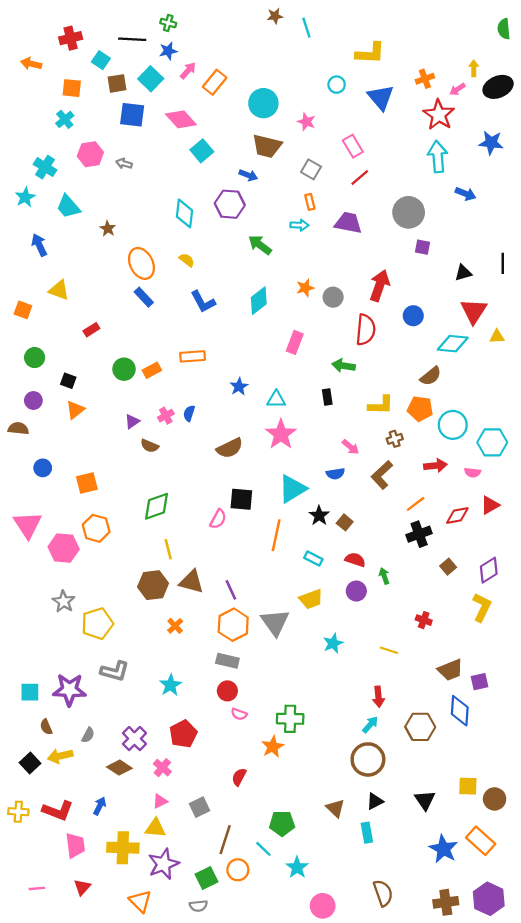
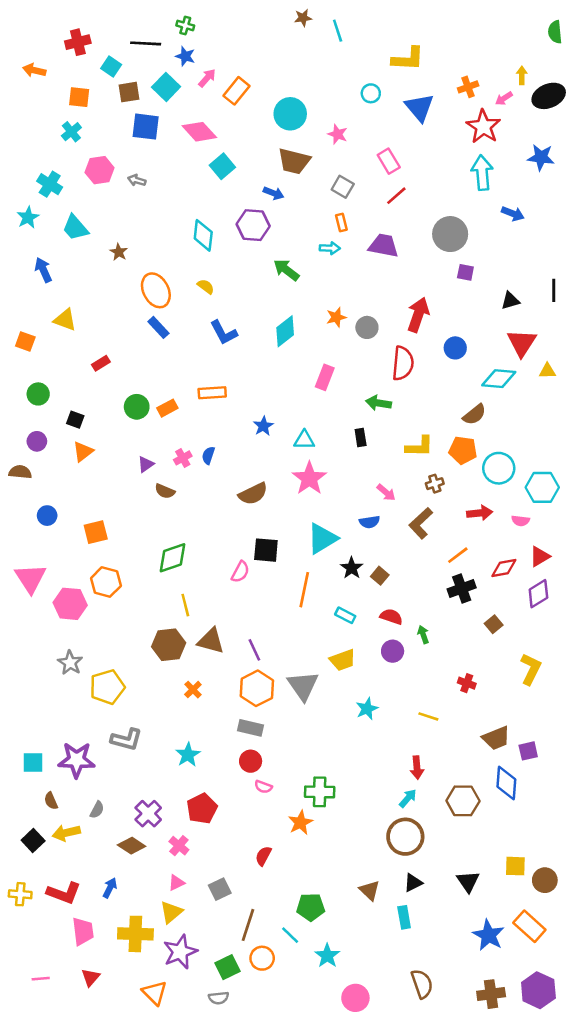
blue star: (168, 51) -> (185, 56), turned 30
purple diamond: (489, 570) -> (538, 594), moved
yellow triangle: (155, 828) -> (171, 912), turned -45

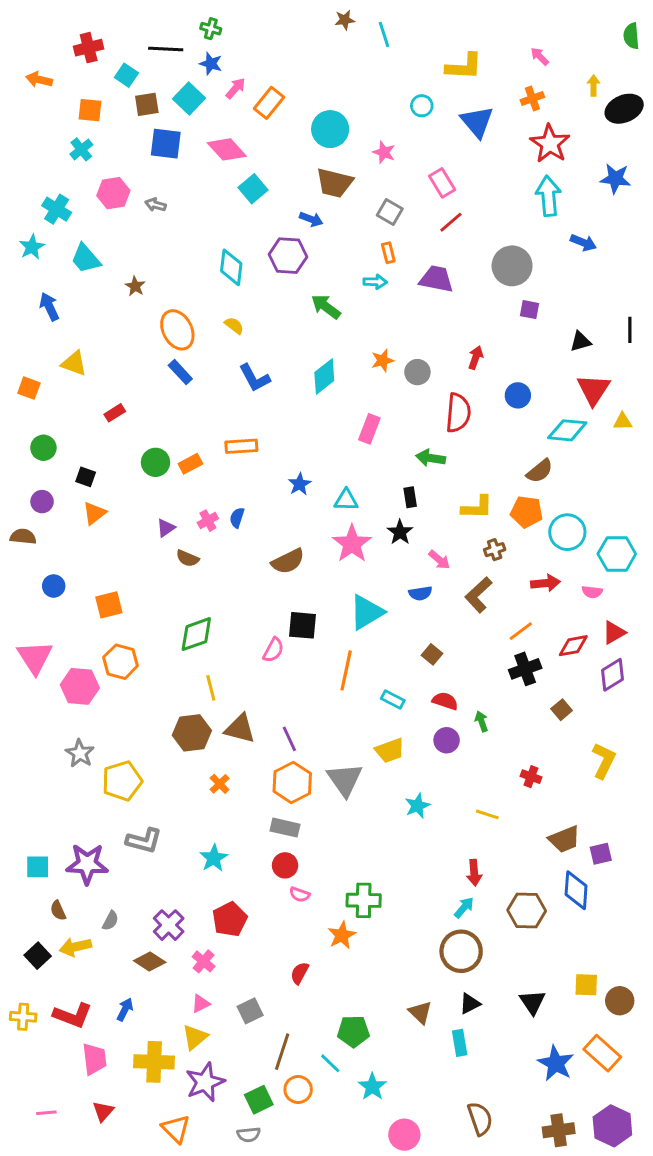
pink arrow: (504, 98) -> (540, 56), moved, turned 78
red arrow: (418, 315) -> (476, 358), size x0.6
black star: (352, 568) -> (400, 532), moved

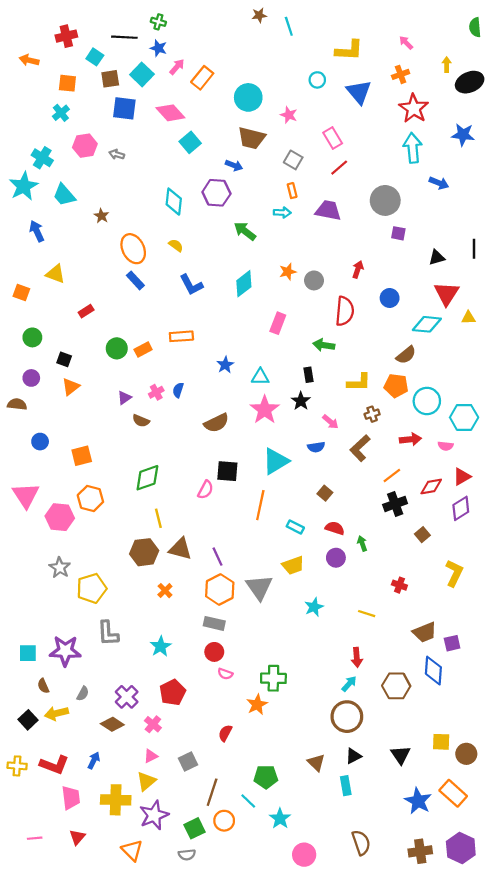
cyan star: (32, 247) -> (24, 186), size x1.5
gray L-shape: (144, 841) -> (108, 633), turned 72

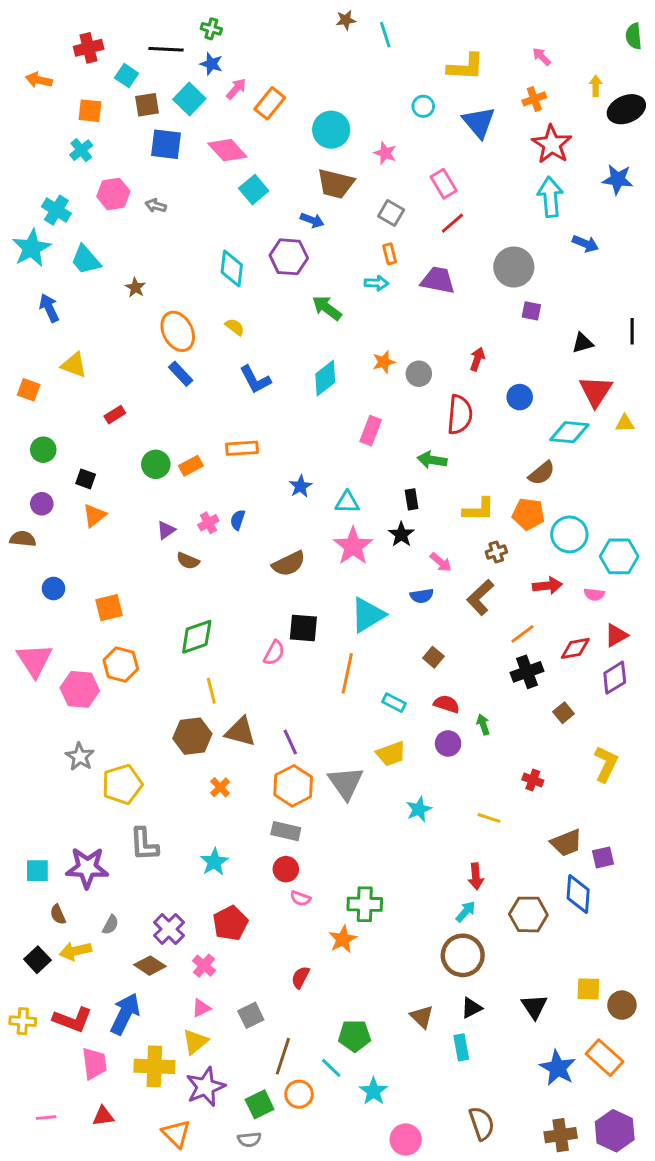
blue arrow: (94, 760) -> (125, 1014), size x1.8
red triangle: (77, 837) -> (103, 1116), turned 42

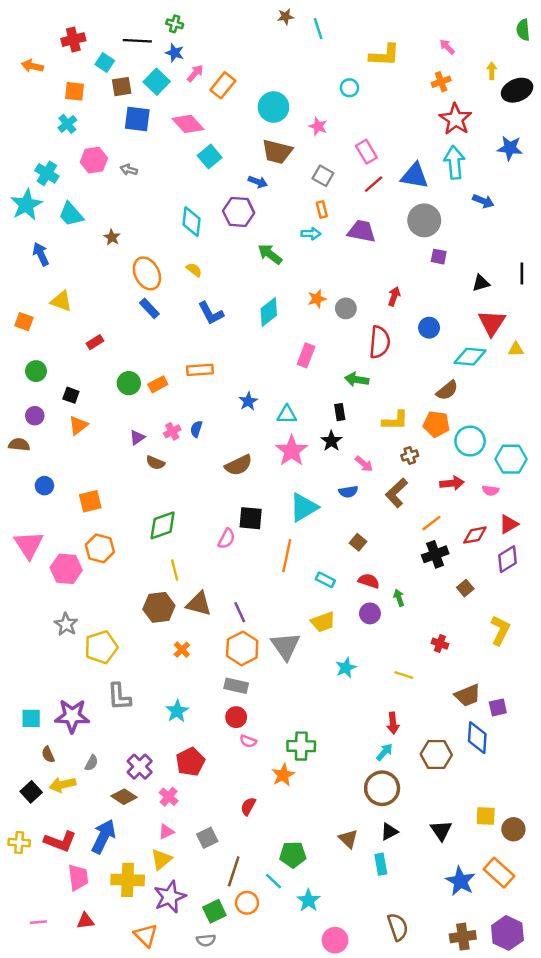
blue triangle: (479, 122) -> (415, 176), moved, turned -40

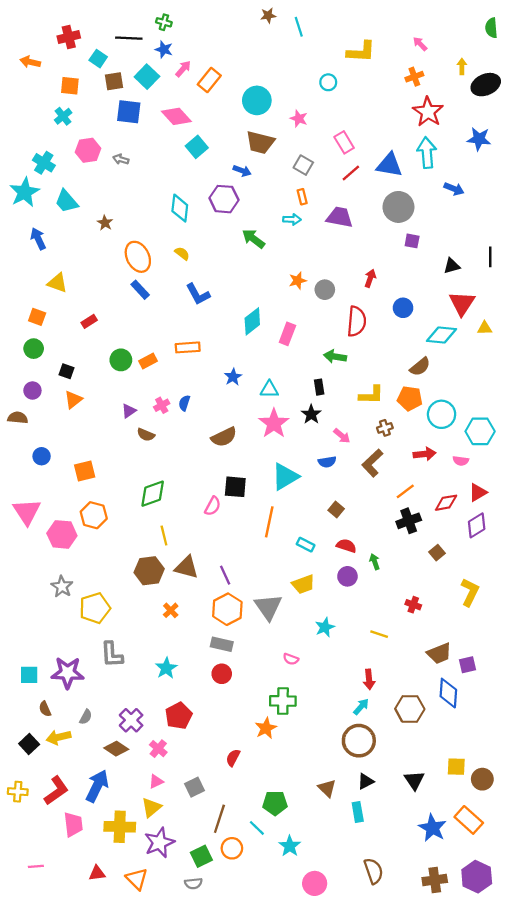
cyan diamond: (269, 312) -> (252, 321), moved
orange square: (24, 322) -> (37, 317), moved
pink semicircle: (248, 741) -> (291, 659), moved
red L-shape: (60, 841) -> (56, 790), turned -56
red triangle: (85, 921) -> (97, 873), moved

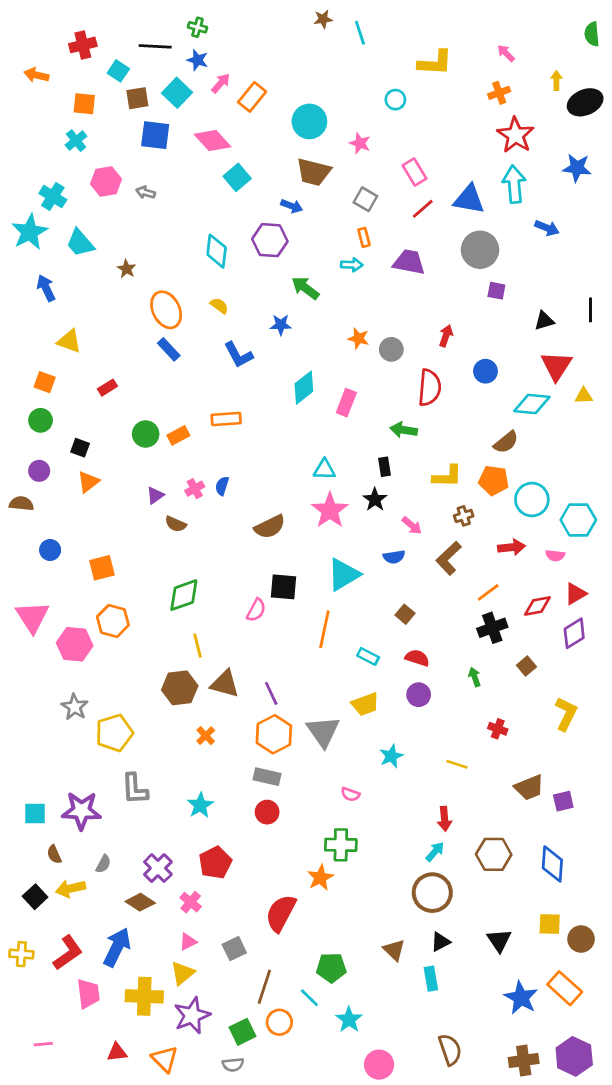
orange star: (298, 281) -> (359, 338), turned 30
blue star: (233, 377) -> (281, 325), moved, turned 30
green arrow: (375, 562) -> (475, 677), moved
blue diamond: (448, 693) -> (552, 864), moved
red semicircle: (233, 758) -> (281, 913), size x1.8

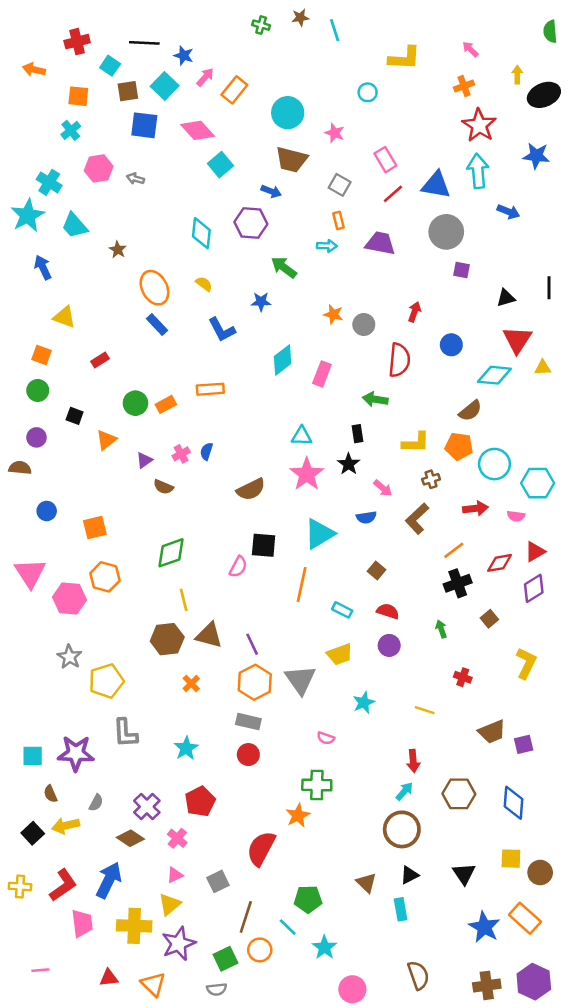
green cross: (197, 27) -> (261, 25), moved
orange triangle: (88, 482) -> (106, 440), moved

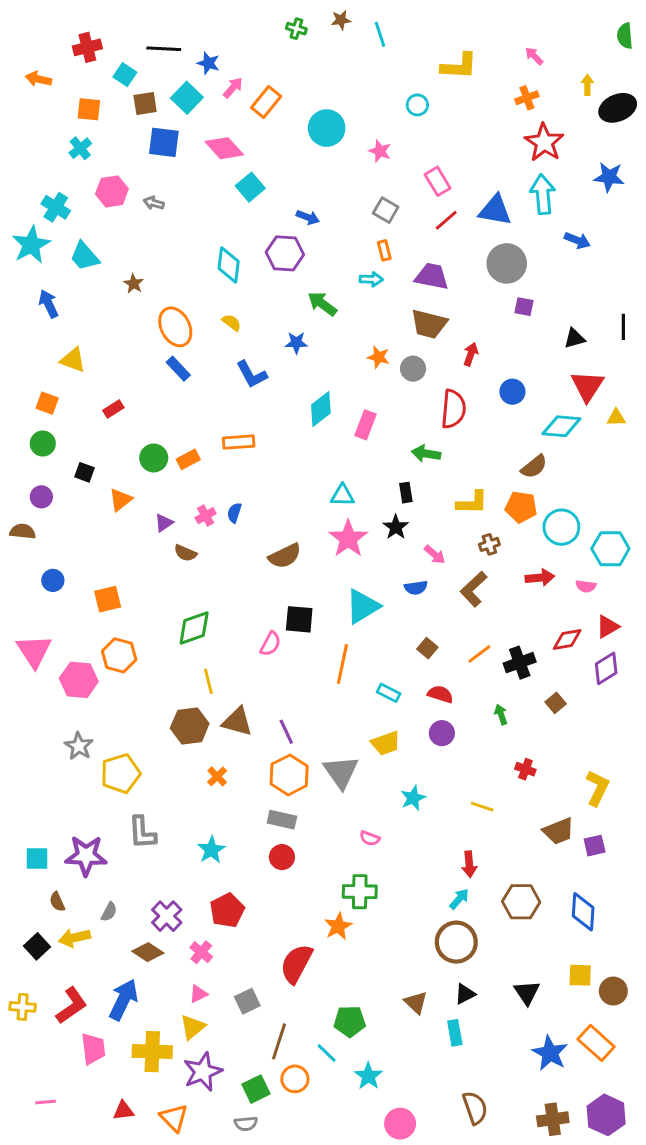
brown trapezoid: (291, 160) -> (429, 324), moved
orange line: (454, 550) -> (479, 654), moved
yellow L-shape: (526, 663) -> (597, 788), moved

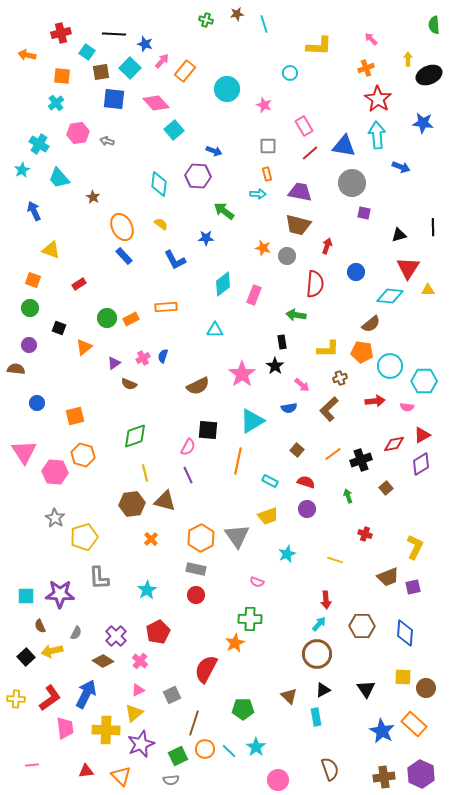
gray square: (386, 210) -> (268, 146), turned -30
cyan star: (31, 245) -> (22, 170), size x0.6
cyan triangle: (342, 495) -> (215, 330), moved
purple line: (286, 732) -> (188, 475), moved
cyan line: (327, 1053) -> (229, 751), moved

